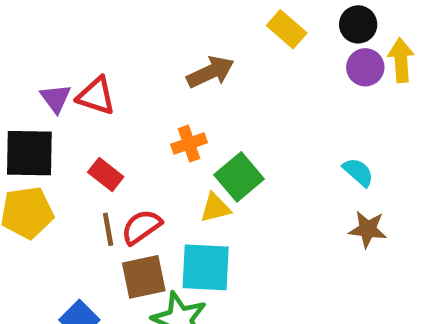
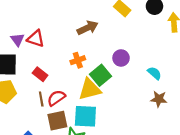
purple circle: (365, 67) -> (121, 58), moved
yellow triangle: (215, 208) -> (90, 89), size x1.6

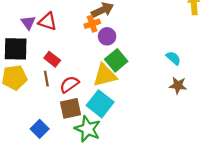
purple circle: (121, 58) -> (107, 36), moved
orange cross: (78, 60) -> (92, 24), moved
brown line: (41, 99) -> (46, 79), moved
cyan square: (85, 116) -> (100, 104), turned 35

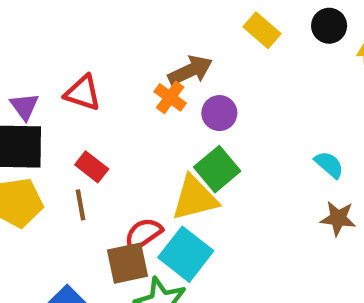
purple triangle: (28, 23) -> (25, 106), moved
orange cross: (92, 24) -> (170, 97), turned -35
purple circle: (107, 36) -> (219, 113), moved
red semicircle: (69, 84) -> (143, 234), moved

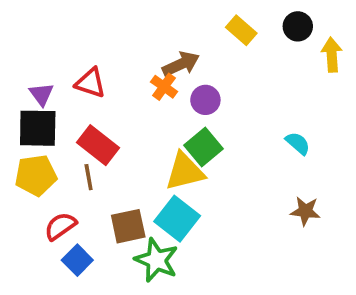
red rectangle: (92, 167) -> (98, 145), size x1.5
brown star: (338, 218) -> (305, 211), moved
red semicircle: (143, 234) -> (60, 226), moved

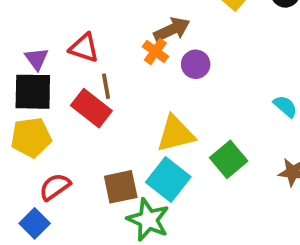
green square: (204, 147) -> (229, 159), moved
brown line: (89, 177) -> (106, 86), moved
blue square: (77, 260) -> (35, 223), moved

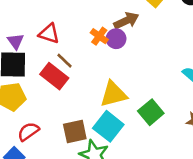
brown arrow: (172, 29) -> (126, 21), moved
purple circle: (196, 64) -> (116, 39), moved
brown line: (106, 86) -> (64, 61), turned -36

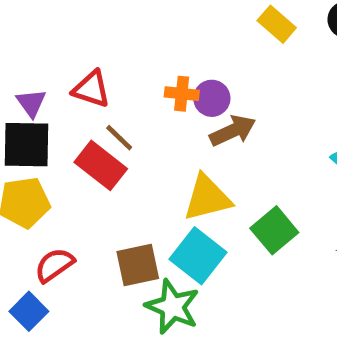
brown arrow: (126, 21) -> (233, 131), moved
orange cross: (99, 36) -> (182, 94), turned -30

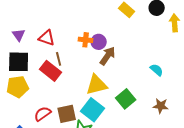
purple triangle: (31, 103) -> (19, 35), moved
brown arrow: (233, 131) -> (108, 56), turned -30
brown line: (119, 138) -> (59, 59), turned 32
red semicircle: (54, 265) -> (43, 114), moved

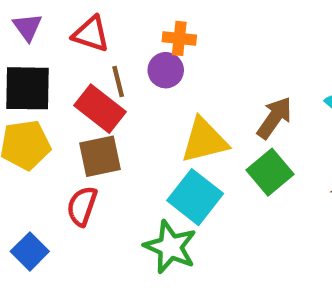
purple circle: (99, 42) -> (166, 70), moved
brown arrow: (108, 56) -> (274, 118), moved
red semicircle: (43, 114) -> (82, 206), turned -36
brown square: (67, 114) -> (100, 156), moved

